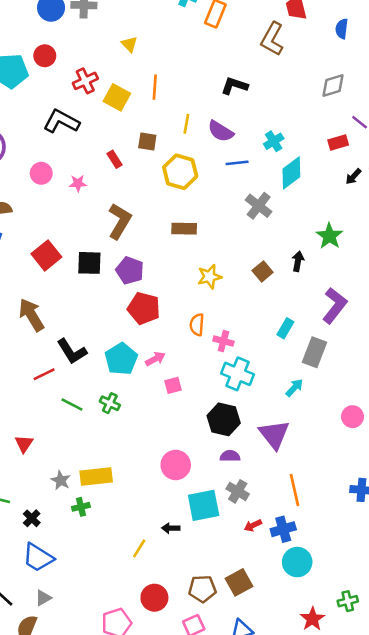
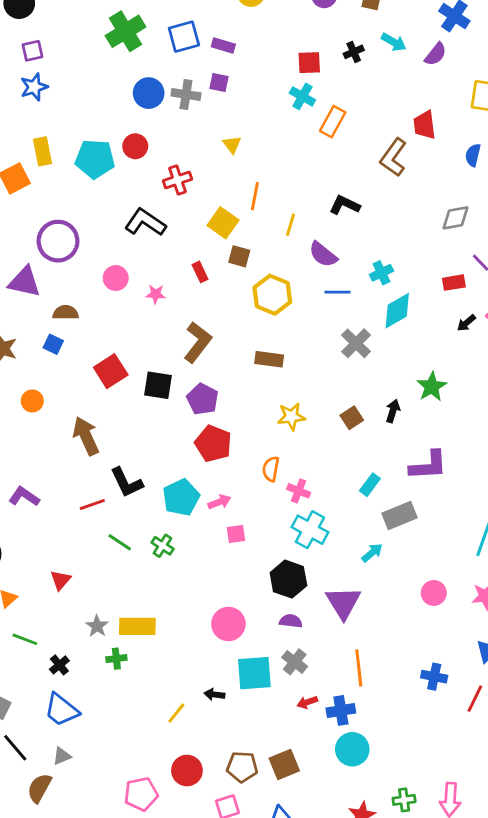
yellow square: (117, 97) -> (223, 223), moved
yellow line: (186, 124) -> (290, 225), moved
purple L-shape: (335, 305) -> (428, 466), turned 42
gray rectangle: (314, 352) -> (399, 516), turned 40

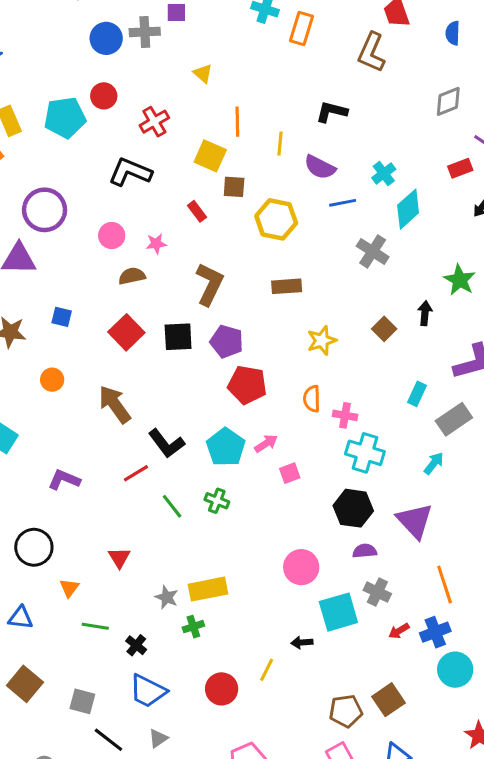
brown semicircle: (66, 313) -> (132, 276), moved
green line: (120, 542) -> (172, 506), turned 30
red circle: (187, 771) -> (222, 689), moved

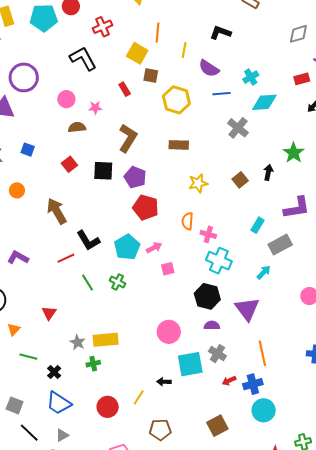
black L-shape: (130, 172) -> (83, 58), turned 32
cyan diamond: (408, 209) -> (264, 102), turned 32
red square: (126, 332) -> (69, 164), size x0.7
brown pentagon: (346, 711) -> (160, 430), moved

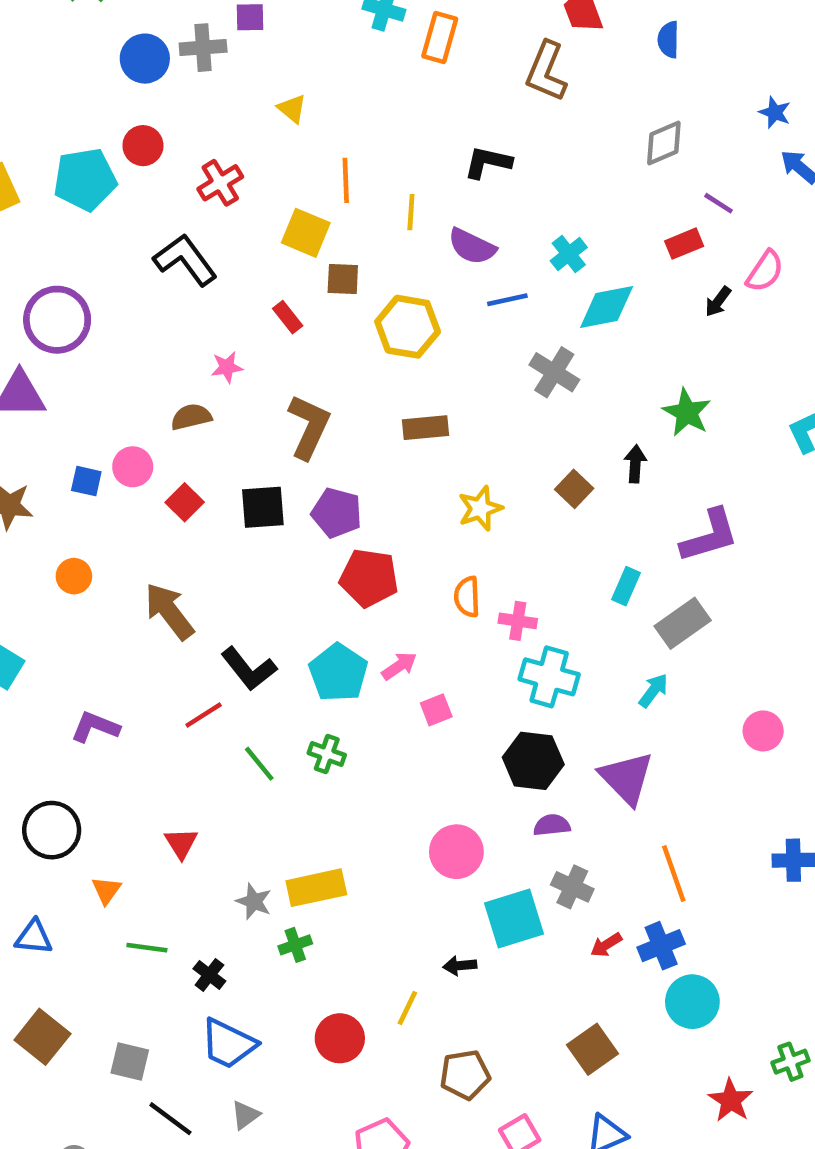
pink circle: (66, 99) -> (133, 467), moved

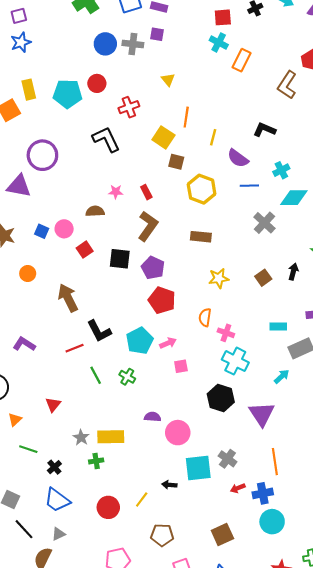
black L-shape: (488, 162) -> (265, 130), moved
red rectangle: (288, 317) -> (146, 192), moved
cyan rectangle: (626, 586) -> (278, 326), turned 56
purple semicircle: (552, 825) -> (153, 417), moved

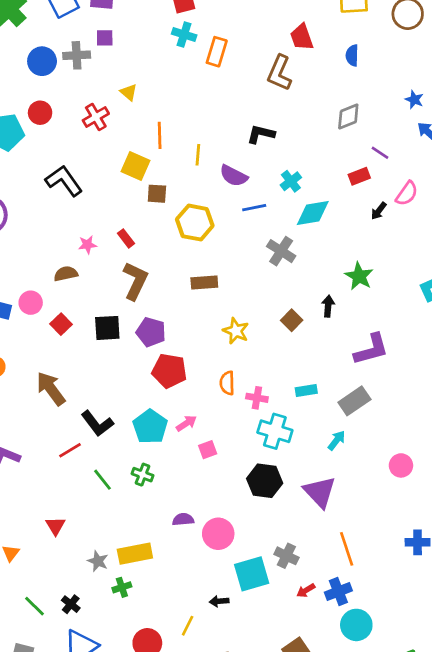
red cross: (129, 107) -> (96, 117), moved
yellow star: (219, 278) -> (236, 331), turned -30
cyan rectangle: (278, 326) -> (306, 391), moved
green line: (28, 449) -> (35, 606), moved, turned 36

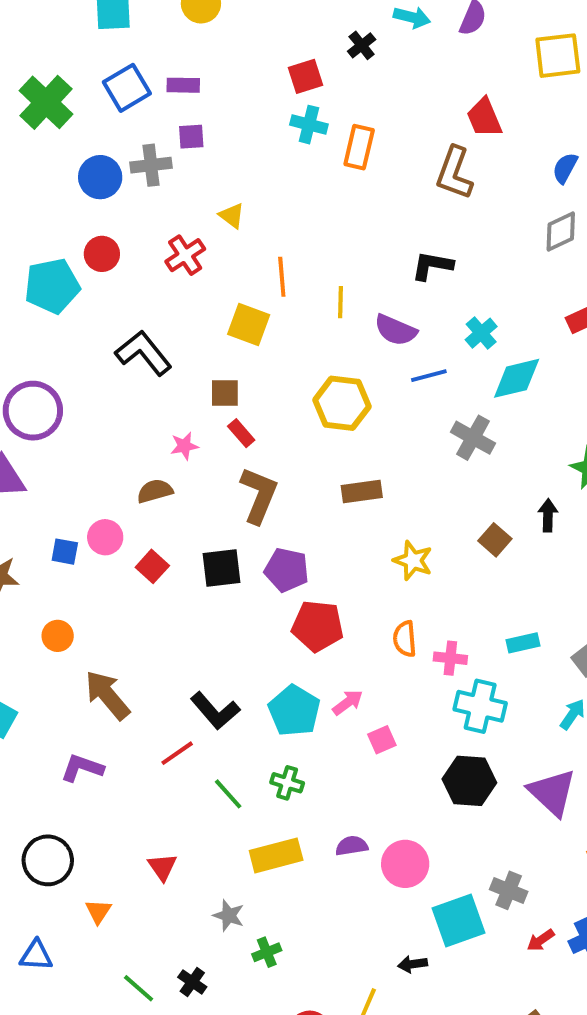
blue semicircle: (352, 55) -> (565, 168), moved, turned 30
brown square: (157, 194) -> (225, 393), moved
brown arrow: (51, 389) -> (107, 695), moved
yellow rectangle: (135, 554) -> (276, 855), moved

